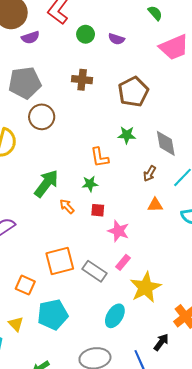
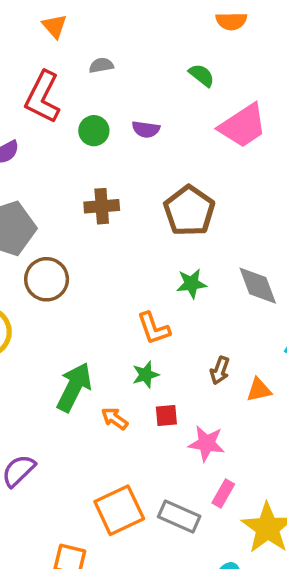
brown arrow: (150, 174) -> (220, 370), moved

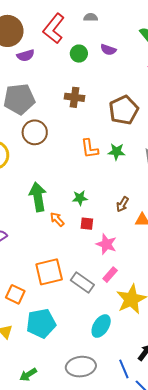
purple semicircle: (146, 129) -> (108, 50), moved
orange L-shape: (154, 328) -> (90, 149), moved
green arrow: (74, 387) -> (38, 197), turned -48

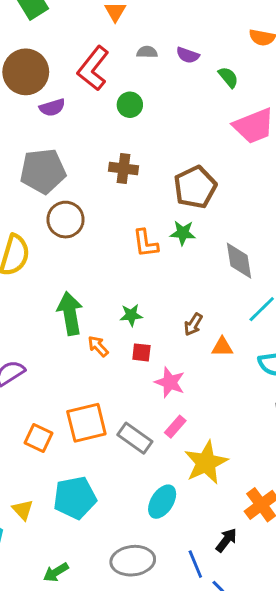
purple semicircle: (108, 50) -> (188, 55), moved
green star: (116, 152) -> (183, 233), moved
orange square: (15, 294) -> (38, 438), moved

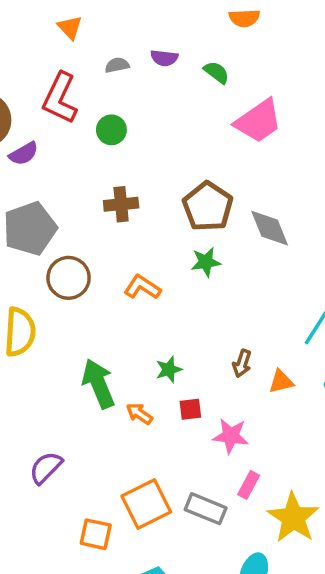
orange L-shape: (145, 243) -> (142, 287), moved, turned 144
gray diamond: (239, 261) -> (270, 228), moved

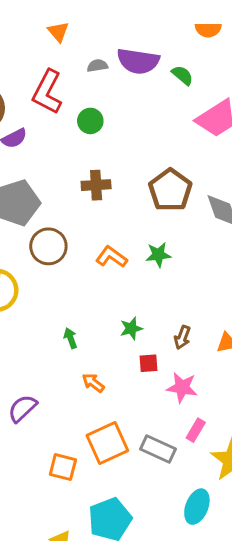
purple semicircle: (164, 58) -> (138, 61), size x1.8
green star: (206, 262) -> (158, 255), moved
brown arrow: (242, 363) -> (182, 337), moved
green arrow: (99, 384) -> (71, 338), size x0.5
orange arrow: (139, 414) -> (93, 383), moved

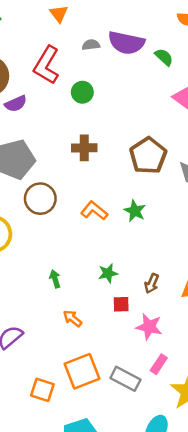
green star: (158, 255) -> (135, 211), turned 30

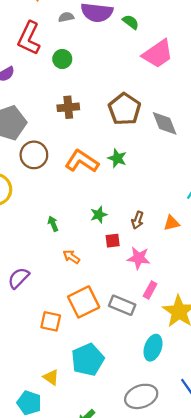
orange L-shape: (94, 211) -> (82, 161), size x1.4

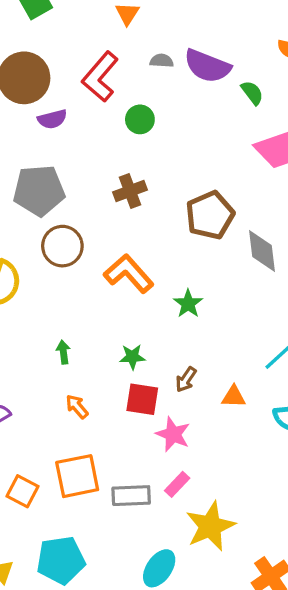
brown cross: (68, 107) -> (130, 191), turned -30
green star: (117, 158) -> (188, 304), moved
red square: (113, 241) -> (142, 399), size x1.5
gray rectangle: (122, 305) -> (131, 496), turned -40

